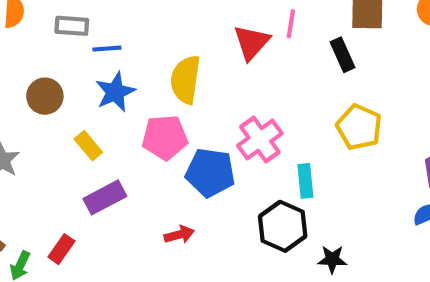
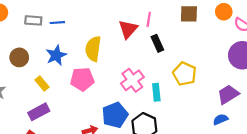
blue line: (107, 49) -> (57, 23), moved
black rectangle: (343, 55) -> (157, 43), moved
blue pentagon: (210, 173) -> (115, 115), moved, turned -30
cyan rectangle: (305, 181) -> (156, 92), moved
purple rectangle: (105, 197) -> (39, 112), moved

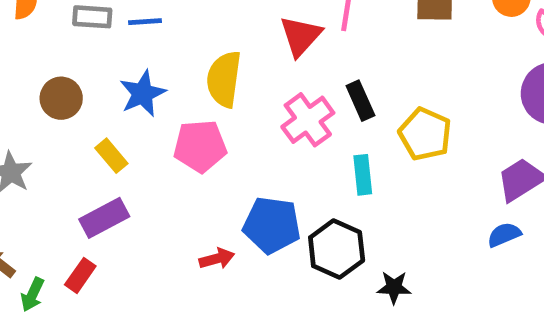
black rectangle: (157, 43) -> (360, 101), moved
pink cross: (132, 80) -> (308, 120), moved
blue pentagon: (115, 115) -> (272, 225), turned 30

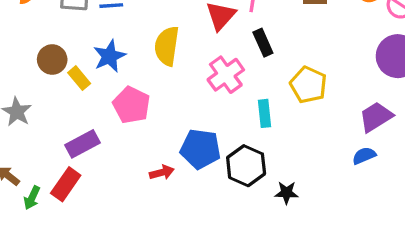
black rectangle: (360, 101) -> (263, 43), moved
pink pentagon: (200, 146) -> (131, 105), moved, turned 30
yellow rectangle: (111, 156) -> (79, 78), moved
red rectangle: (80, 275) -> (66, 184), size x1.4

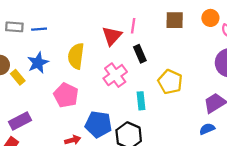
pink pentagon: (131, 105) -> (66, 95), moved

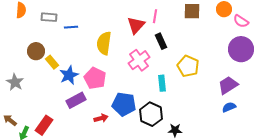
blue line: (39, 29) -> (71, 27), moved
blue star: (38, 63) -> (69, 75), moved
purple rectangle: (20, 121) -> (76, 100), moved
blue semicircle: (207, 129) -> (229, 107), moved

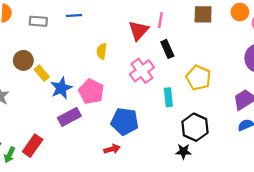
blue line: (71, 27) -> (74, 15), moved
yellow semicircle: (104, 43) -> (102, 51), size x0.6
black hexagon: (151, 114) -> (195, 127), moved
red arrow: (101, 118) -> (112, 149), moved

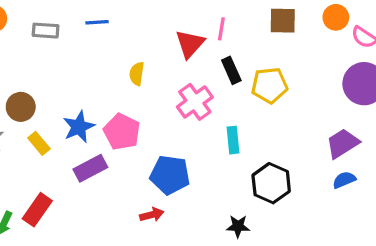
brown circle: (23, 60) -> (21, 107), moved
yellow rectangle: (42, 73) -> (39, 143), moved
yellow pentagon: (198, 78) -> (269, 85), moved, turned -30
black star: (183, 151) -> (238, 226), moved

